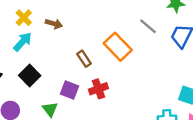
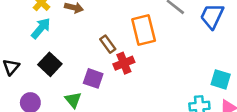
orange rectangle: (118, 47) -> (144, 30), turned 32
red cross: (98, 89) -> (124, 63), moved

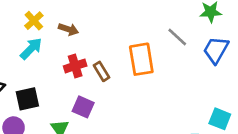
red cross: (124, 63) -> (75, 66), moved
black square: (50, 64) -> (27, 99), moved, turned 30

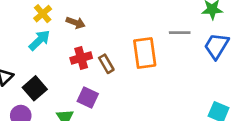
gray line: (177, 37) -> (180, 33), turned -45
black square: (27, 99) -> (35, 88), turned -30

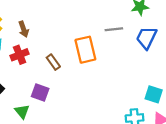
brown arrow: (76, 23) -> (24, 29), turned 56
red cross: (81, 58) -> (20, 55), moved

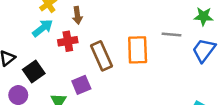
brown rectangle: (53, 62) -> (101, 56), size x1.6
purple square: (40, 92) -> (81, 85), turned 36

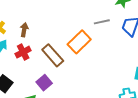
brown arrow: (77, 15) -> (24, 30), turned -144
orange rectangle: (138, 50) -> (79, 42), turned 65

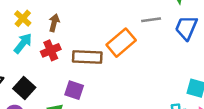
brown rectangle: (53, 55) -> (87, 57), turned -50
purple square: (44, 83) -> (74, 90), turned -35

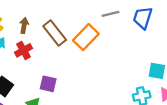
brown rectangle: (87, 57) -> (55, 33), moved, turned 55

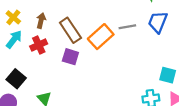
gray line: (110, 14) -> (127, 27), moved
purple square: (48, 84) -> (70, 57), moved

